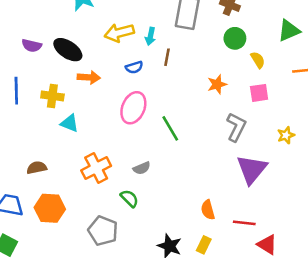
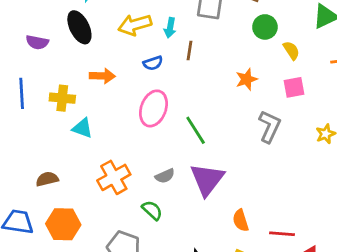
black ellipse: (68, 50) -> (79, 27), moved, turned 32
purple triangle: (252, 169) -> (207, 179), moved

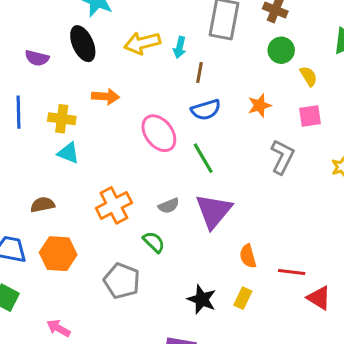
blue semicircle: (153, 63) -> (206, 110), moved, size x1.4
pink ellipse: (153, 108) -> (159, 133), turned -60
cyan triangle: (82, 128) -> (68, 153), moved

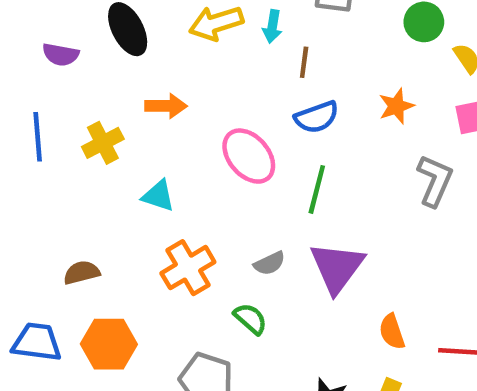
yellow cross: (62, 119) -> (103, 143), turned -32
cyan triangle: (68, 153) -> (158, 196), moved
green line: (203, 158) -> (317, 189), turned 48

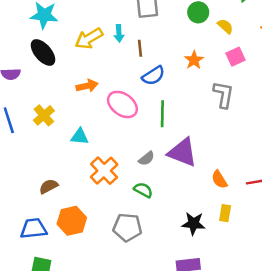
orange arrow: (166, 106) -> (87, 86), moved
purple triangle: (337, 267) -> (183, 152), turned -32

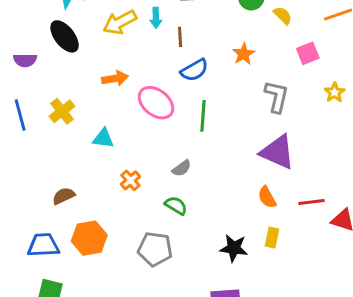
pink square: (235, 57) -> (308, 53), moved
purple triangle: (183, 152) -> (278, 152), moved
orange cross: (104, 171) -> (130, 180), size x0.6

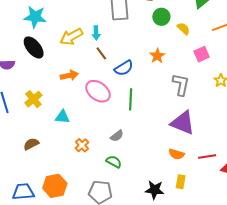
brown line: (180, 37) -> (101, 53), moved, turned -32
brown semicircle: (64, 196) -> (31, 144), moved
orange semicircle: (267, 197) -> (176, 154), turned -42

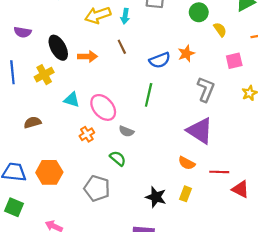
black ellipse: (34, 47) -> (58, 48), moved
brown line: (101, 53) -> (122, 47), moved
blue semicircle: (124, 68) -> (160, 60), moved
pink ellipse: (98, 91) -> (103, 107), moved
gray semicircle: (117, 136) -> (126, 131), turned 48

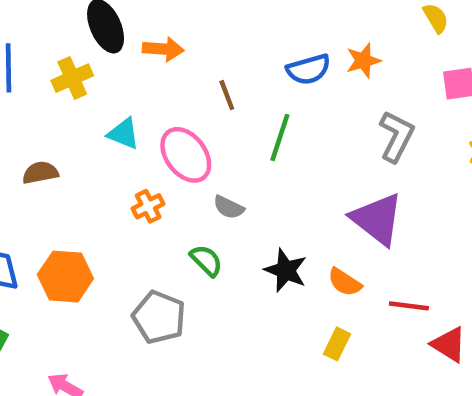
brown line: (122, 47) -> (227, 95), moved
black star: (156, 197) -> (286, 270), moved

